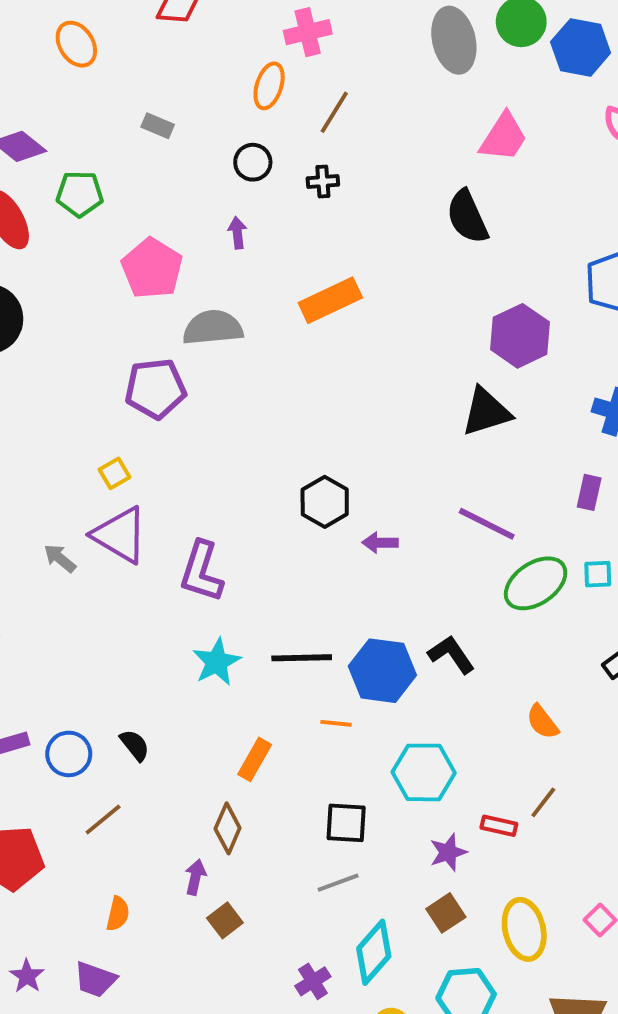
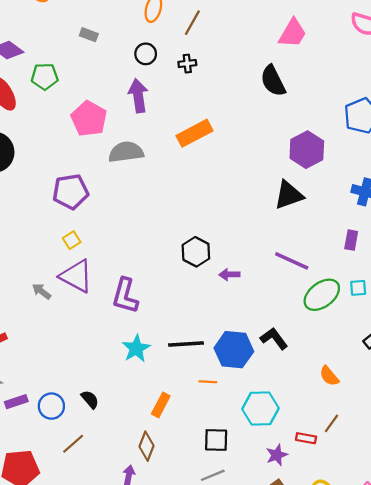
purple arrow: (237, 233) -> (138, 96), size x1.8
purple pentagon: (155, 389) -> (71, 192), moved

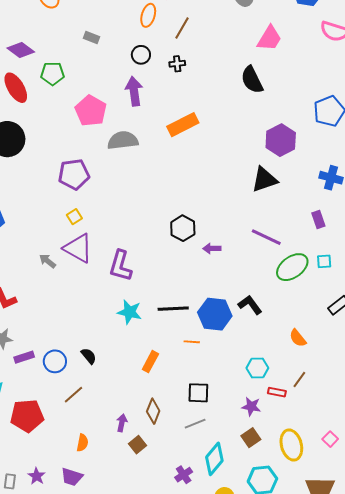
purple rectangle: (351, 240) -> (318, 220), turned -30
cyan star: (136, 349) -> (130, 312), turned -30
cyan hexagon: (260, 409) -> (257, 368), moved, size x0.7
brown diamond: (147, 446) -> (153, 411), moved
purple star: (277, 455) -> (251, 407), turned 30

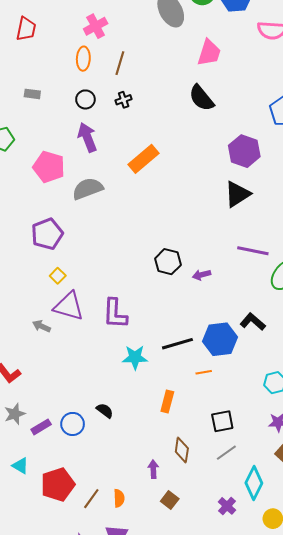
brown line: (73, 395) -> (91, 499), moved
brown square: (138, 445) -> (170, 500), moved

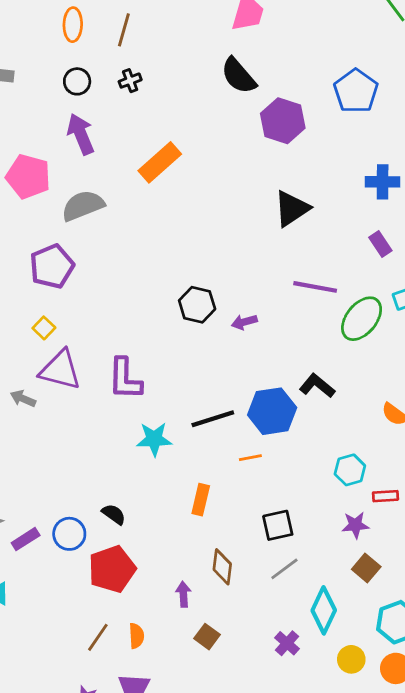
purple hexagon: (244, 151) -> (283, 121), moved
purple pentagon: (47, 234) -> (52, 266), moved
red pentagon: (58, 484) -> (112, 569), moved

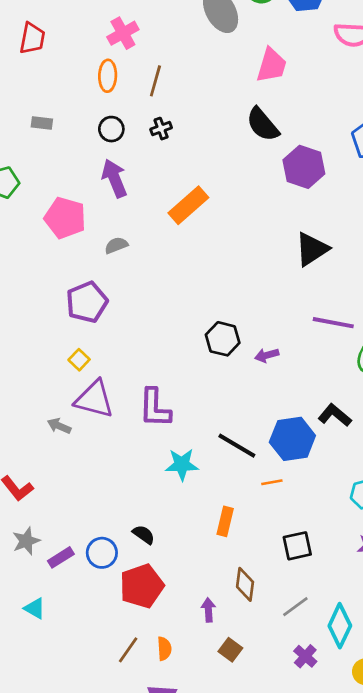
gray semicircle: (83, 206) -> (116, 245), size x0.6
black line: (213, 419) -> (237, 446), turned 48
gray line: (284, 569) -> (295, 607), moved

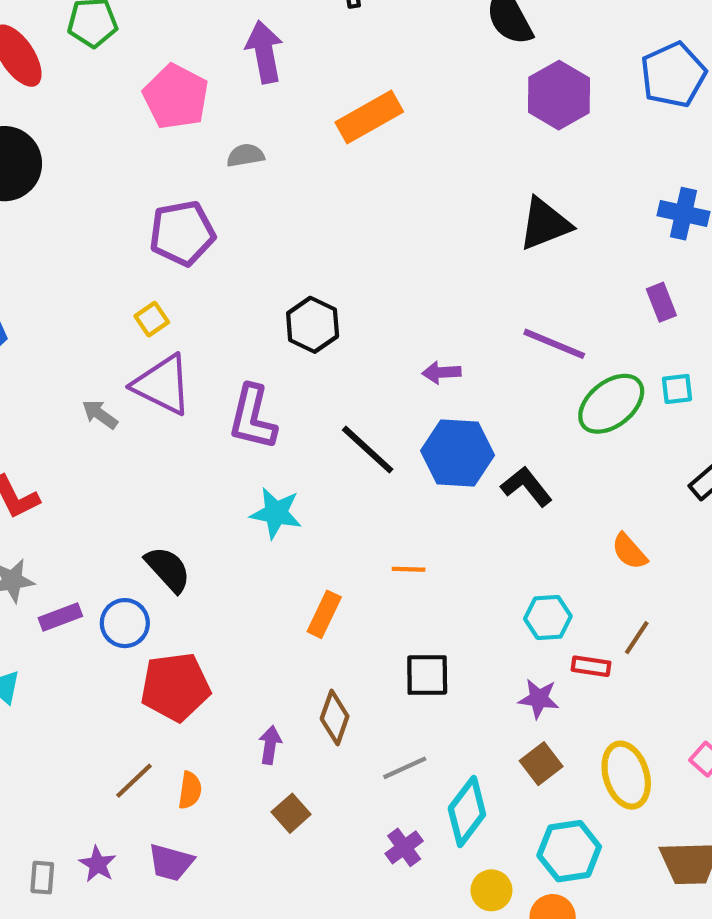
black hexagon: (223, 339) -> (313, 325), moved
blue hexagon: (292, 439) -> (458, 453), moved
black line: (237, 446) -> (368, 450), moved
black semicircle: (144, 535) -> (168, 569), moved, size x1.4

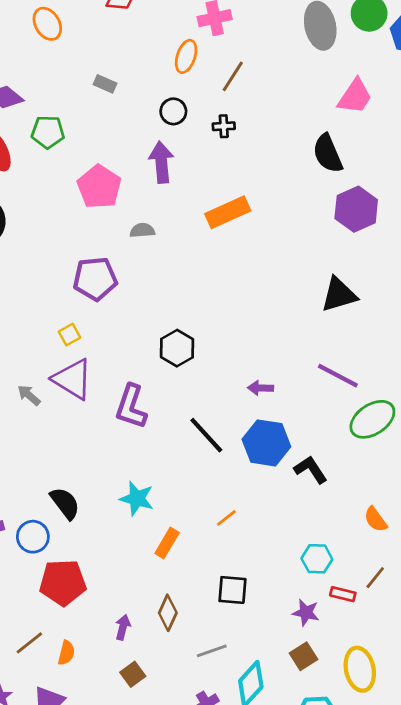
cyan star: (276, 513) -> (137, 499), moved
orange line: (409, 569) -> (226, 518), turned -45

